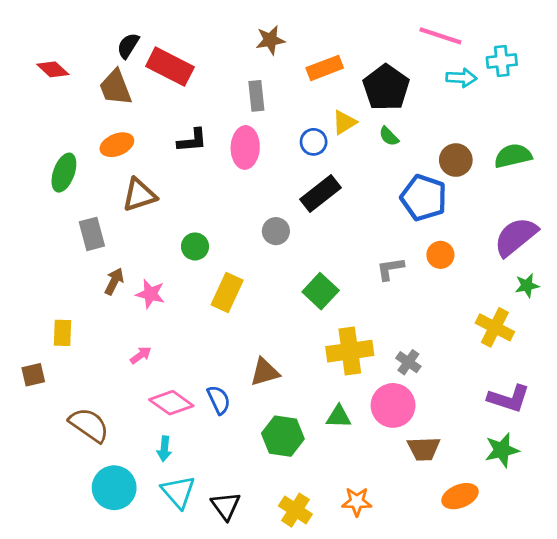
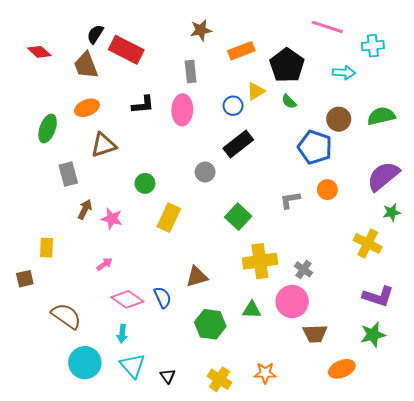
cyan arrow: (461, 78) -> (344, 73), moved
black triangle: (226, 506) -> (168, 376), size x0.7

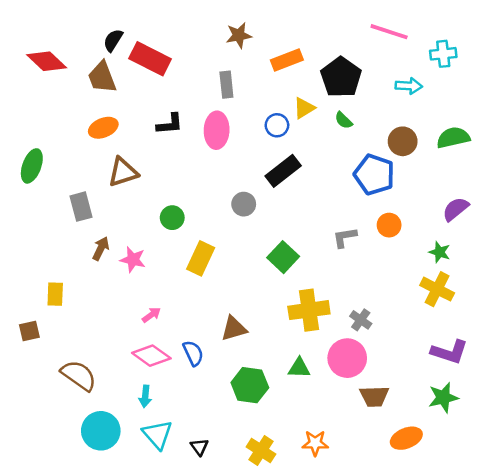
red diamond: (39, 52) -> (47, 61), size x1.4
green ellipse: (48, 128) -> (32, 166), moved
purple semicircle: (383, 176) -> (456, 209), size x0.7
green star: (392, 212) -> (440, 252), moved, turned 30
pink arrow: (105, 264) -> (151, 315), moved

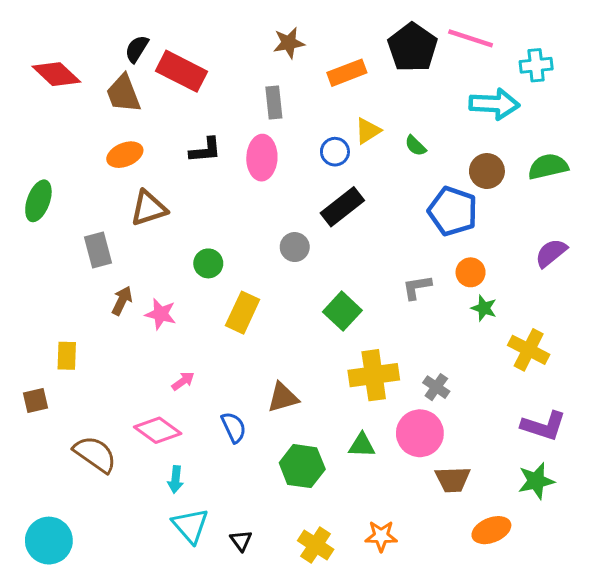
black pentagon: (341, 77) -> (412, 47), moved
cyan arrow: (409, 86) -> (494, 104), size x1.5
green star: (440, 252) -> (484, 308), moved
pink diamond: (151, 356) -> (158, 430), moved
cyan circle: (101, 431) -> (49, 541), moved

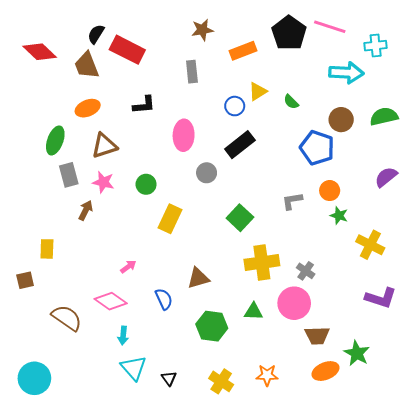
pink ellipse: (262, 158) -> (184, 135), moved
green ellipse: (38, 201) -> (55, 140), moved
pink star: (161, 314) -> (103, 182), moved
green star: (536, 481) -> (357, 353), moved, turned -30
orange ellipse: (491, 530) -> (325, 371), moved

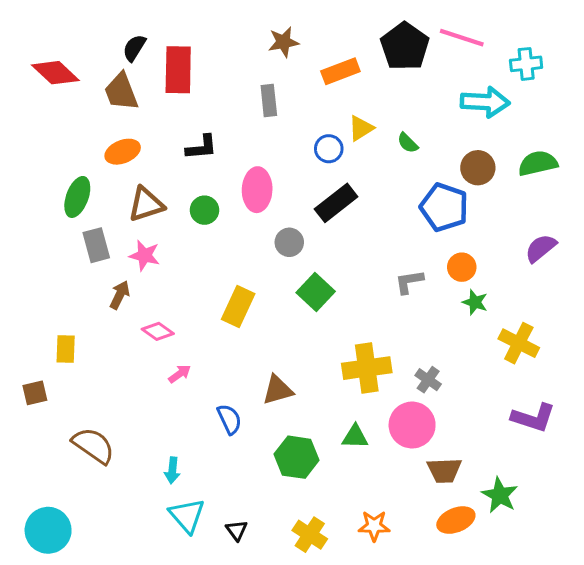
red rectangle: (127, 50) -> (178, 70), turned 64
green circle: (146, 184) -> (204, 210), moved
green square: (240, 218) -> (316, 292), moved
pink diamond: (111, 301) -> (158, 331), moved, size x0.7

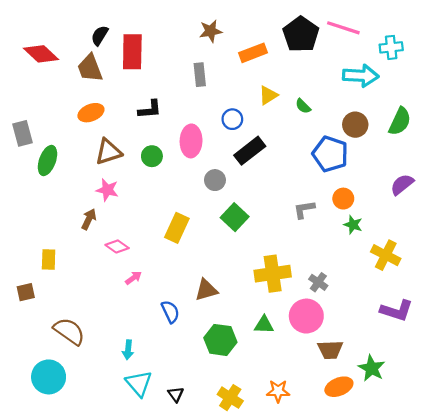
blue circle: (329, 149) -> (232, 119), moved
green semicircle: (538, 163) -> (400, 121), turned 128
green ellipse: (77, 197) -> (47, 161), moved
gray rectangle: (96, 245) -> (22, 133), moved
cyan circle: (48, 530) -> (49, 377), moved

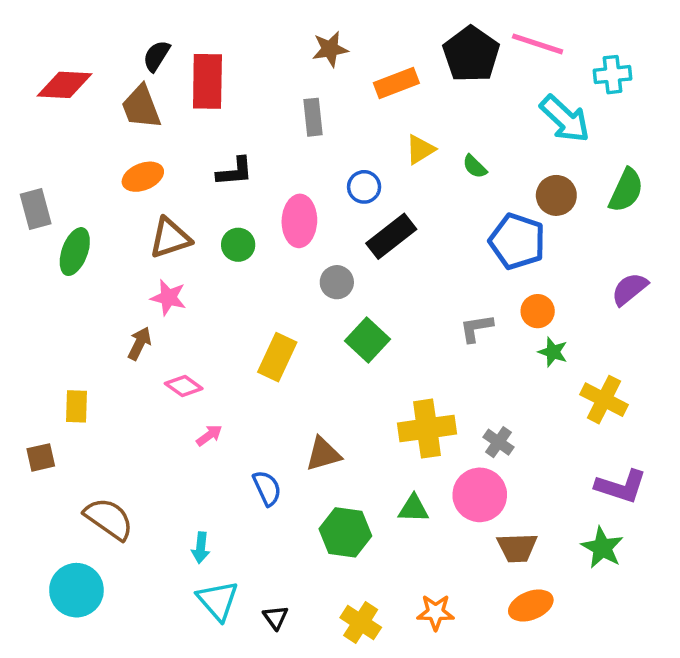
red diamond: (41, 54) -> (65, 85), turned -40
cyan arrow: (361, 76) -> (565, 119), turned 40
green star: (372, 368) -> (602, 548), moved

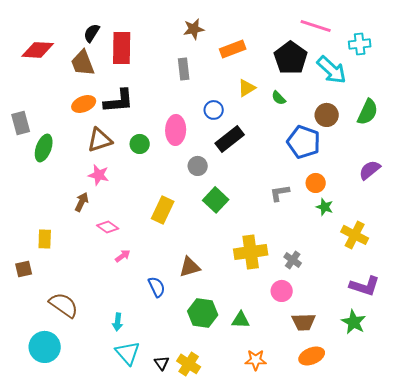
black pentagon: (471, 54) -> (291, 58), moved
black L-shape: (235, 172) -> (119, 101), moved, size x1.4
pink circle: (480, 495) -> (282, 291), size x0.7
green triangle: (413, 509) -> (241, 320), moved
yellow cross: (361, 623) -> (189, 364), moved

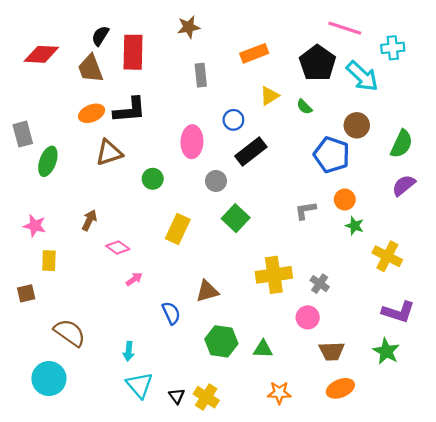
brown star: (194, 29) -> (189, 27), moved
green semicircle: (368, 112) -> (402, 144), moved
green circle: (140, 144) -> (153, 179), moved
pink star: (99, 175) -> (35, 226), moved

